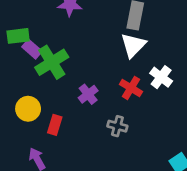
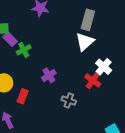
green cross: (52, 62) -> (24, 50), size x0.6
red cross: (131, 88) -> (93, 81), moved

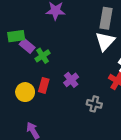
red rectangle: (23, 96) -> (44, 85), moved

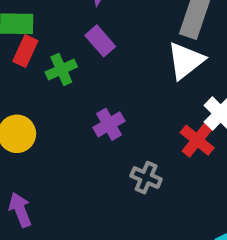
purple rectangle: (27, 46) -> (100, 41), moved
red rectangle: (44, 85) -> (25, 51), moved

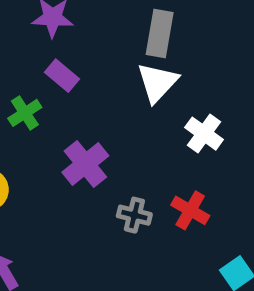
purple cross: (109, 124) -> (85, 164), size x1.4
red cross: (197, 140) -> (190, 210), moved

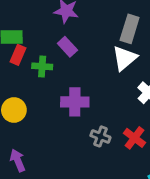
green cross: (25, 113) -> (42, 66), turned 30
purple cross: (85, 164) -> (75, 102), turned 32

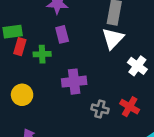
purple rectangle: (67, 47) -> (62, 34), turned 35

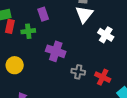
purple cross: (74, 82) -> (56, 51), turned 30
red cross: (130, 107) -> (103, 77), moved

